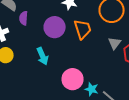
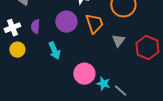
purple semicircle: (24, 18) -> (35, 27), moved
gray triangle: (115, 43) -> (118, 41), moved

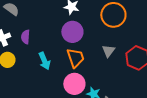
purple circle: (66, 22) -> (72, 32), moved
orange trapezoid: (94, 24) -> (75, 58), moved

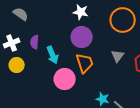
cyan arrow: (44, 61) -> (53, 55), moved
pink circle: (74, 84) -> (65, 79), moved

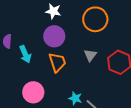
pink circle: (65, 79) -> (33, 92), moved

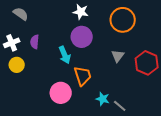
cyan arrow: (25, 54) -> (65, 55), moved
orange trapezoid: (57, 62) -> (83, 76), moved

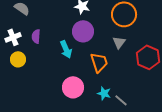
gray triangle: (118, 56) -> (119, 42), moved
orange trapezoid: (83, 76) -> (99, 62), moved
pink circle: (61, 93) -> (73, 87), moved

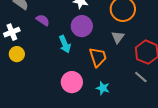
purple semicircle: (36, 36) -> (43, 20), moved, turned 120
gray line: (121, 100) -> (141, 77), moved

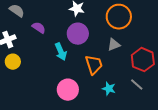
gray triangle: (118, 37) -> (114, 45), turned 32
cyan star: (103, 88) -> (109, 89), moved

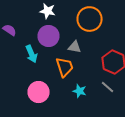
gray triangle: (114, 45) -> (74, 47), moved, turned 32

